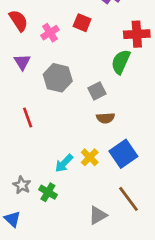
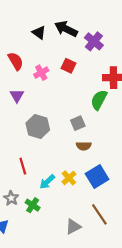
gray hexagon: (58, 78) -> (38, 126), moved
red line: (28, 118) -> (23, 166), moved

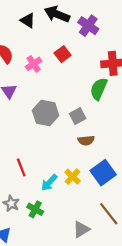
red square: (68, 66) -> (63, 54), turned 32
gray hexagon: (38, 126) -> (46, 113), moved

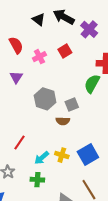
brown semicircle: (86, 140) -> (63, 121), moved
red line: (21, 167) -> (19, 143), turned 49
yellow cross: (73, 177) -> (62, 155), turned -32
green cross: (35, 209) -> (37, 180), moved, turned -32

